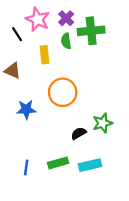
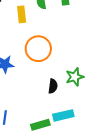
black semicircle: (79, 133) -> (53, 86), turned 128
green rectangle: (58, 163) -> (40, 125), moved

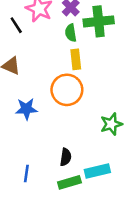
yellow rectangle: (22, 14) -> (76, 59), moved
black semicircle: (53, 86) -> (66, 157), moved

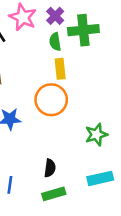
cyan rectangle: (97, 171) -> (100, 178), moved

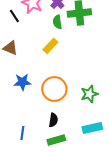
yellow rectangle: (60, 69) -> (50, 46), moved, turned 49
orange circle: (51, 100) -> (54, 89), moved

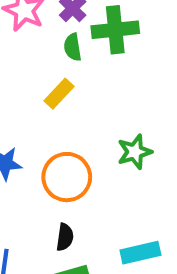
green star: (89, 94) -> (135, 152), moved

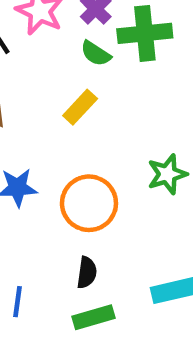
green semicircle: (73, 47) -> (96, 54), turned -48

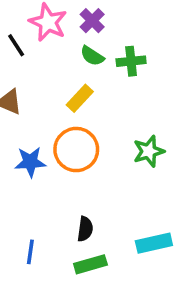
green cross: (145, 33) -> (131, 61), moved, size x0.7
orange circle: (89, 203) -> (76, 150), moved

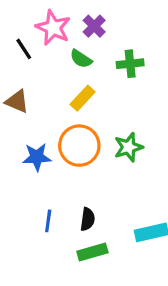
green semicircle: (92, 56) -> (81, 59), moved
green star: (149, 151) -> (128, 147), moved
blue line: (30, 252) -> (48, 221), moved

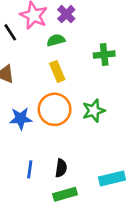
green semicircle: (81, 59) -> (56, 40), turned 132
green cross: (130, 64) -> (104, 55), moved
yellow rectangle: (83, 98) -> (57, 72), turned -66

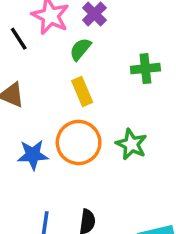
green semicircle: (56, 40) -> (80, 49), turned -36
green star: (94, 111) -> (131, 144), turned -30

